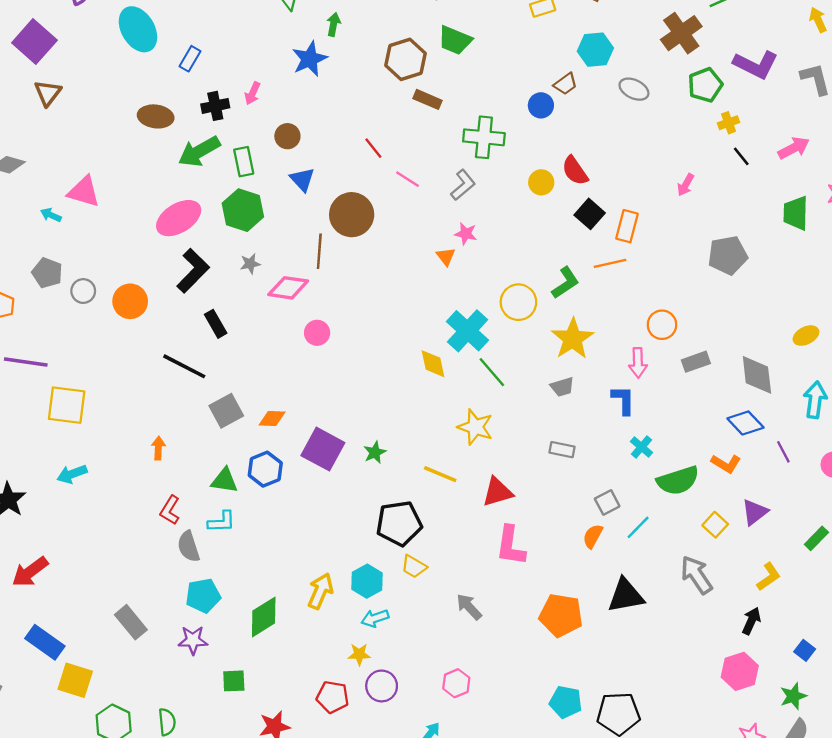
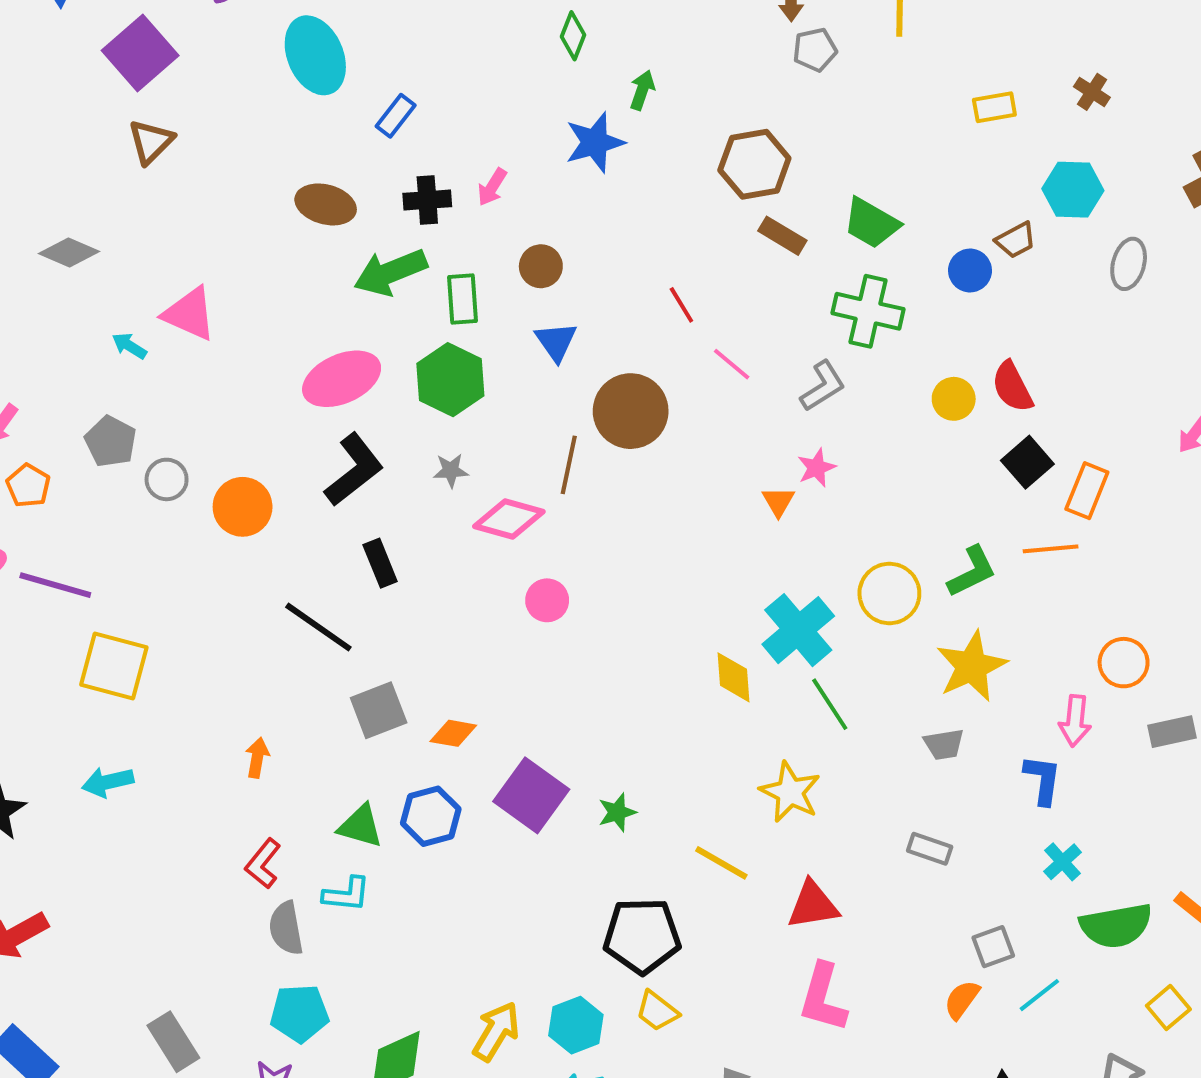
green trapezoid: (455, 40) -> (871, 223), moved
gray ellipse: (634, 89) -> (1129, 264), turned 72
pink star: (466, 234) -> (816, 468), turned 30

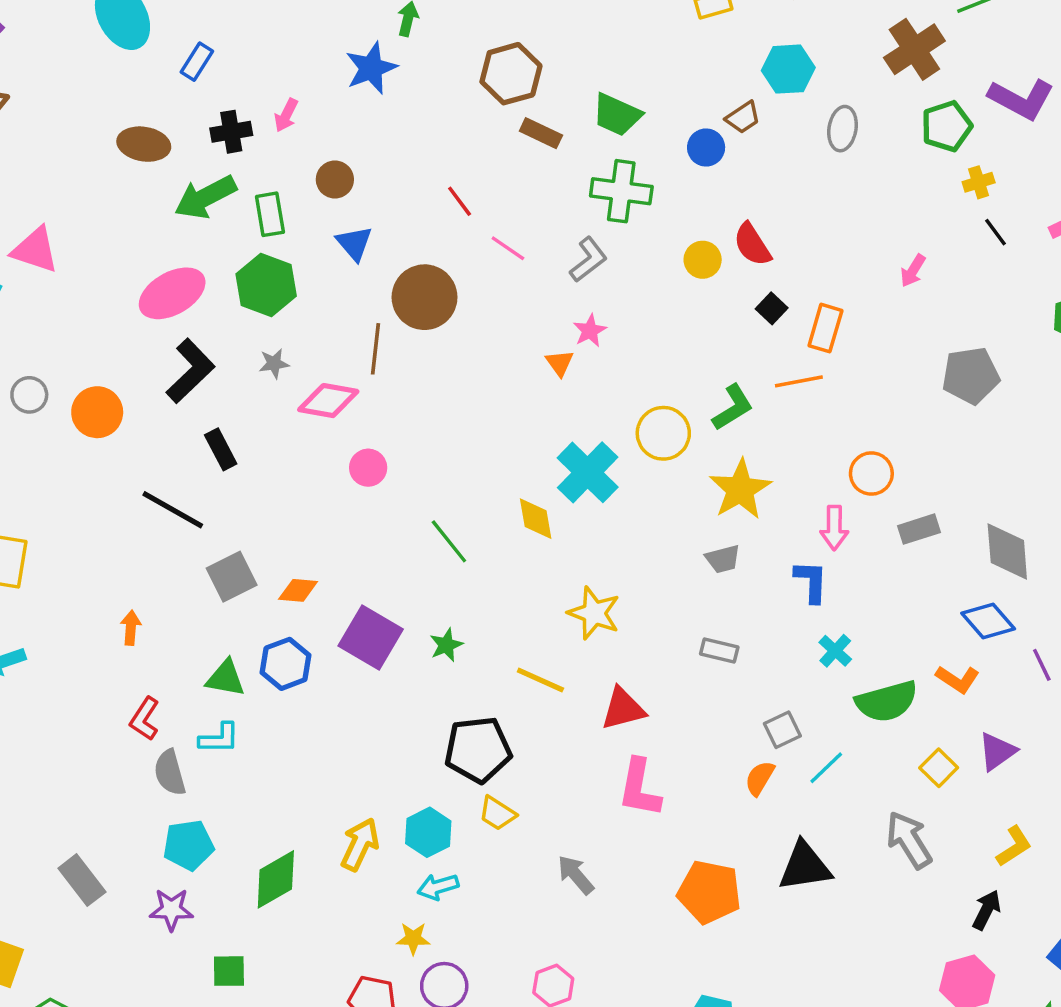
black square: (1027, 462) -> (772, 308), size x0.7
green line: (830, 704) -> (449, 541), moved

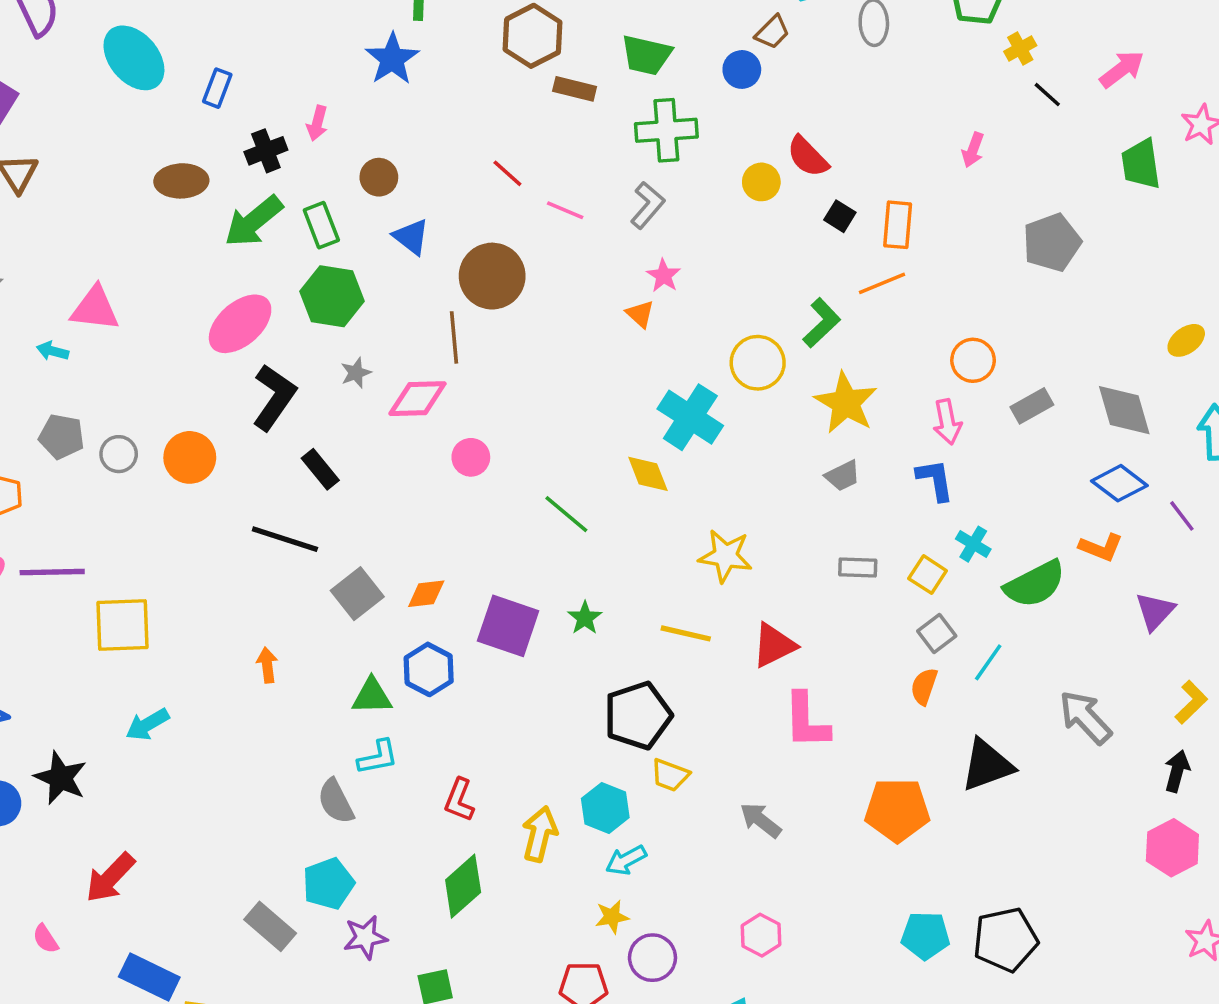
red L-shape: (145, 719) -> (459, 800), moved
yellow square: (939, 768) -> (928, 575), moved
cyan pentagon: (188, 845) -> (328, 884), moved

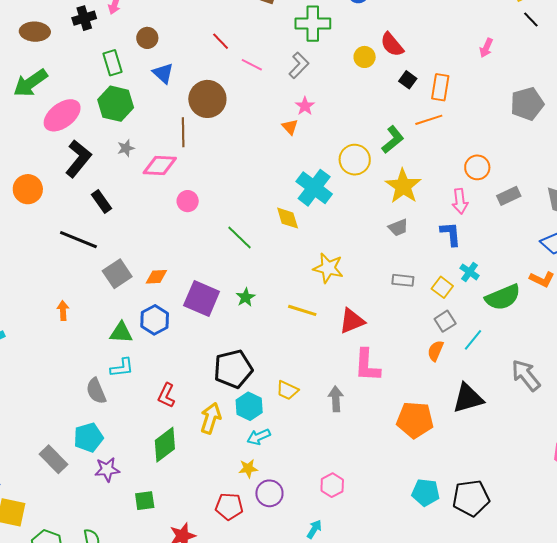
green arrow: (254, 221) -> (30, 83), moved
black pentagon: (638, 716) -> (233, 369), moved
gray arrow: (761, 820) -> (336, 399), moved, turned 45

